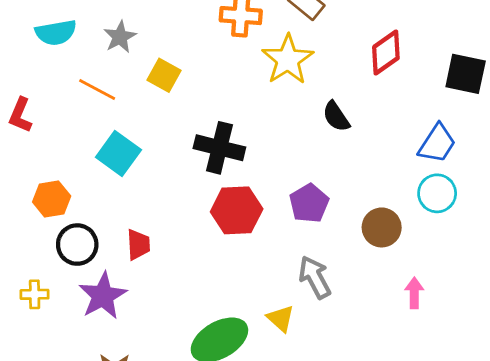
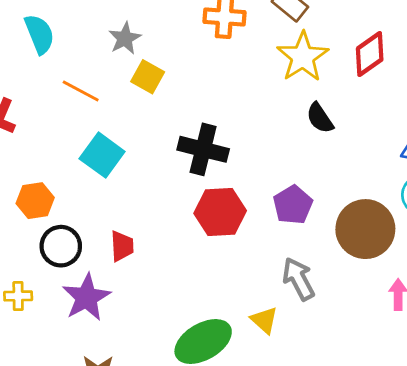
cyan semicircle: (56, 33) -> (39, 34), turned -102
gray star: (120, 37) -> (125, 38), moved
yellow star: (288, 60) -> (303, 57), moved
brown circle: (382, 227) -> (365, 229), size x1.5

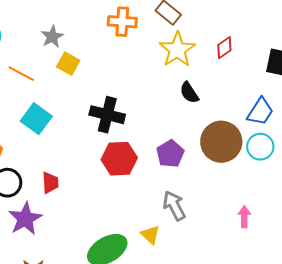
red diamond: (370, 54) -> (224, 48), size x0.7
brown circle: (365, 229) -> (221, 142), moved

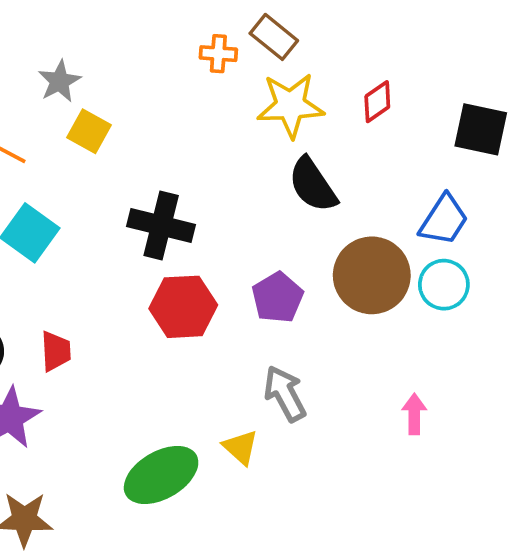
orange cross: (122, 22) -> (218, 54), moved, size x0.7
yellow star: (177, 50) -> (290, 105), turned 30
black semicircle: (189, 93) -> (313, 185), size x1.4

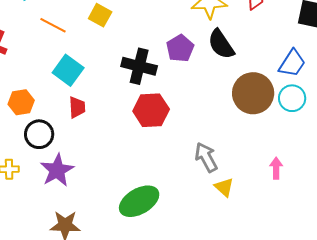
purple pentagon: (278, 298) -> (180, 48), moved
red trapezoid: (56, 351) -> (77, 107), moved
yellow triangle: (241, 447) -> (224, 187), moved

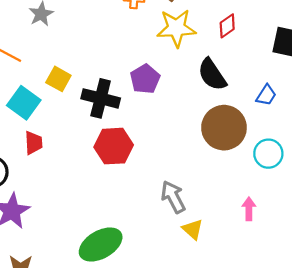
yellow square: (100, 15) -> (58, 79), moved
black semicircle: (221, 44) -> (212, 75), moved
blue trapezoid: (292, 63) -> (266, 95), size x0.7
cyan circle: (292, 98) -> (268, 154), moved

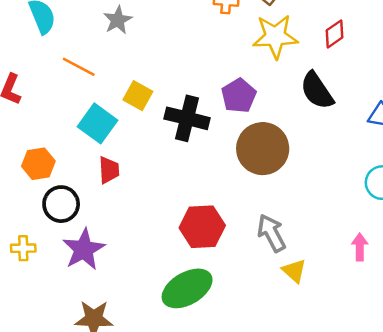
brown circle: (224, 128) -> (263, 149), moved
red hexagon: (114, 146) -> (202, 227), moved

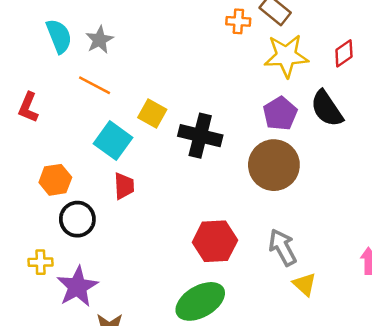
gray star: (118, 20) -> (99, 40), moved
purple pentagon: (239, 96) -> (280, 114), moved
purple star: (84, 249) -> (77, 287), moved

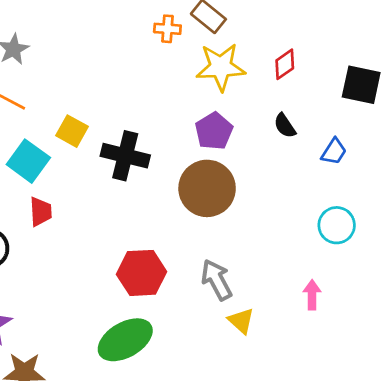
black semicircle: (327, 109) -> (285, 126), moved, size x0.6

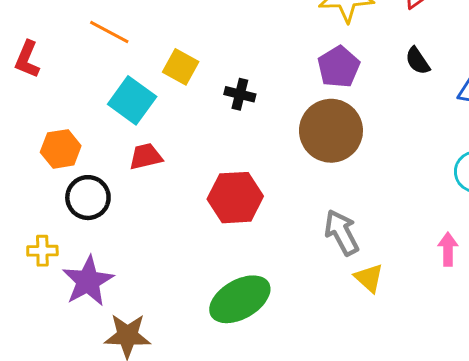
black cross: (125, 156) -> (240, 94), size x0.6
red trapezoid: (41, 212) -> (146, 157), turned -100
red hexagon: (142, 273) -> (235, 198), moved

